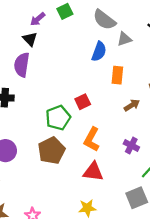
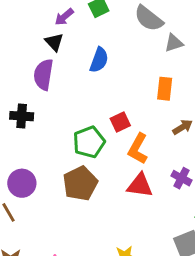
blue semicircle: (99, 51) -> (99, 60), moved
orange L-shape: (92, 139) -> (138, 149), moved
red triangle: (93, 172) -> (140, 185), moved

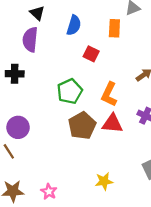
orange rectangle: (165, 89) -> (114, 28), moved
red square: (120, 122) -> (91, 54), moved, turned -35
brown pentagon: (80, 184) -> (82, 126), moved

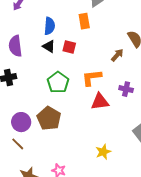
black triangle: (37, 13) -> (49, 46), moved
orange L-shape: (109, 94) -> (92, 78), turned 70
brown pentagon: (82, 126) -> (49, 118), moved

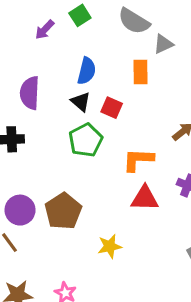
green pentagon: (58, 82) -> (86, 140), moved
yellow star: (103, 152) -> (110, 246), moved

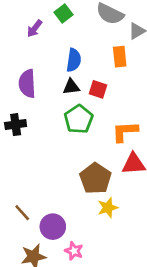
black triangle: (81, 102) -> (71, 87), turned -42
purple circle: (20, 210) -> (53, 227), moved
brown pentagon: (63, 211) -> (95, 178), moved

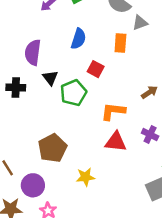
black triangle: (71, 87) -> (50, 78), moved, turned 49
brown pentagon: (95, 178) -> (52, 148), moved

